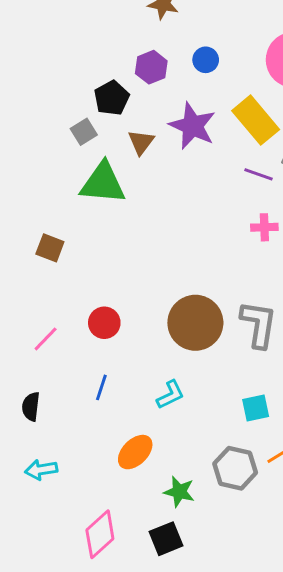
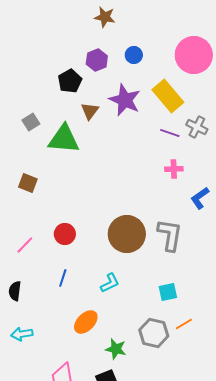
gray square: (84, 132) -> (31, 122), moved

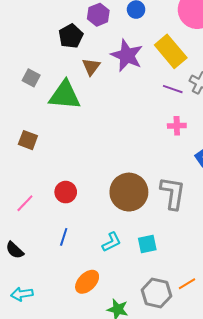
gray square: (31, 122) -> (31, 78), turned -30
black semicircle: (15, 291) -> (15, 250), turned -54
cyan square: (168, 292) -> (147, 244), moved

